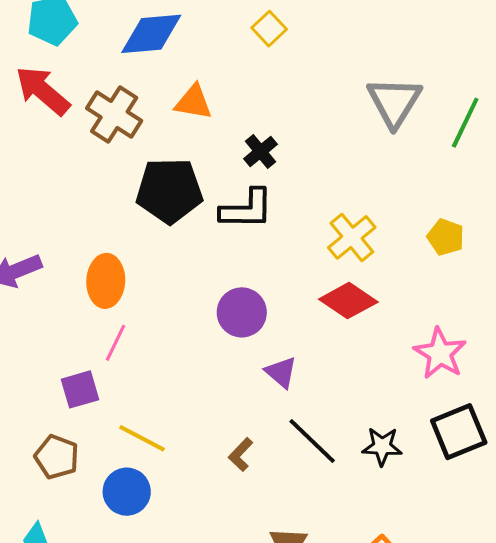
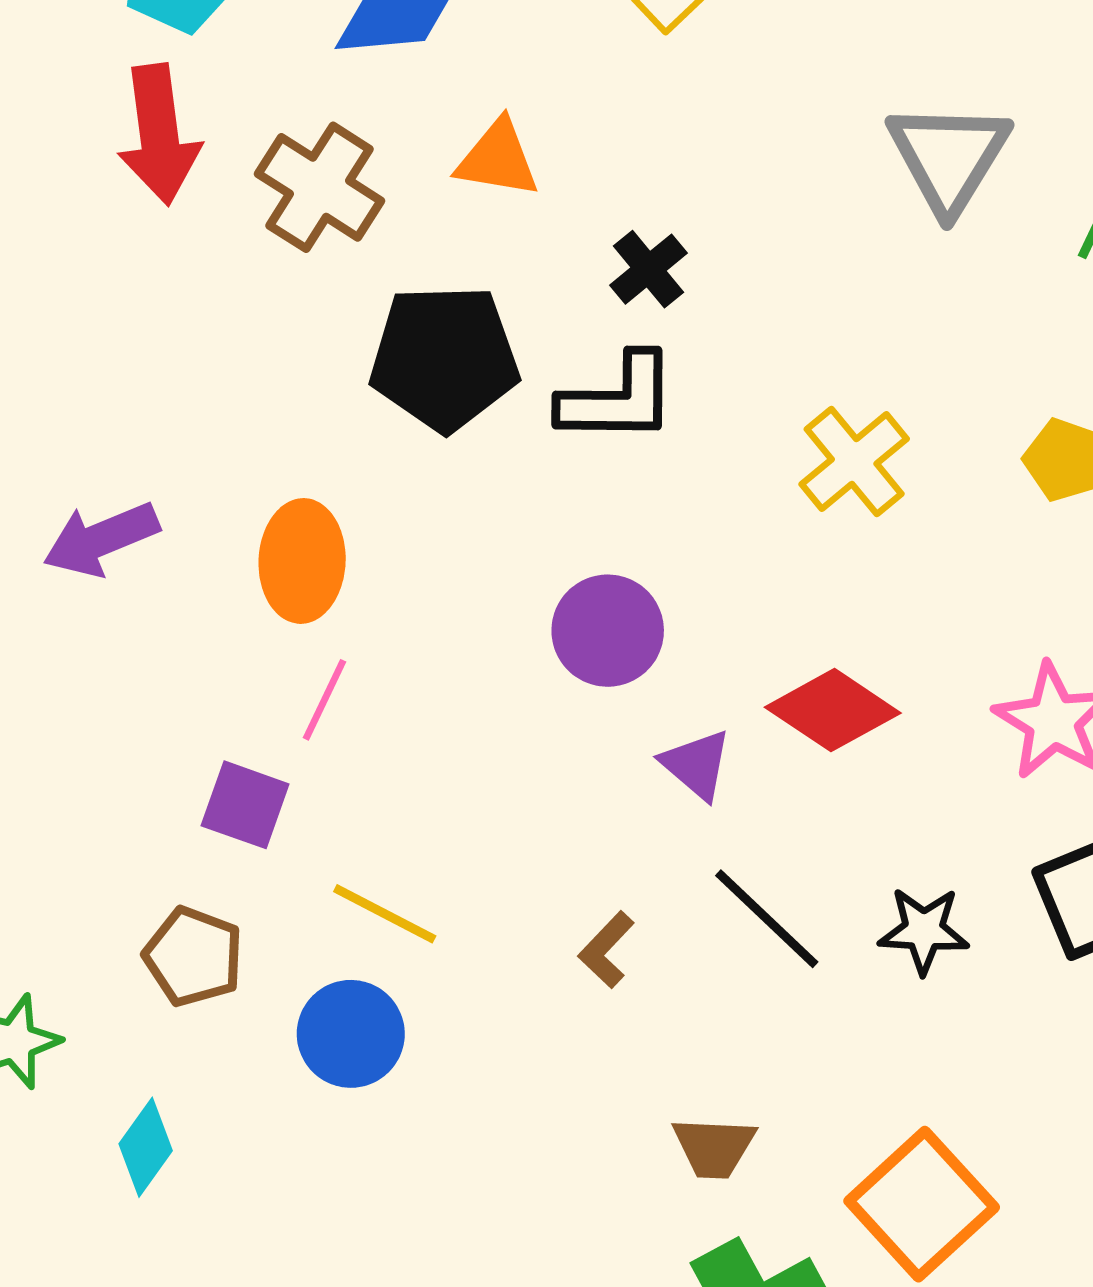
red arrow: (43, 91) -> (159, 134), turned -138
red diamond: (348, 301) -> (833, 710), moved
purple square: (80, 389) -> (245, 805), turned 36

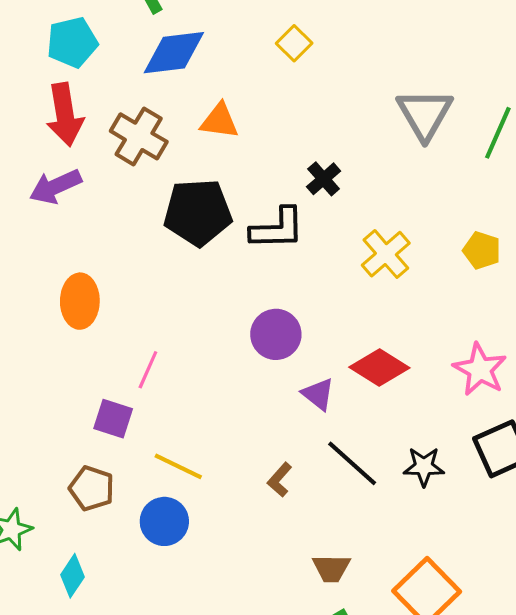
black cross: (648, 269) -> (324, 179), moved
purple arrow: (101, 539) -> (55, 187), moved
orange ellipse: (302, 561) -> (80, 301), moved

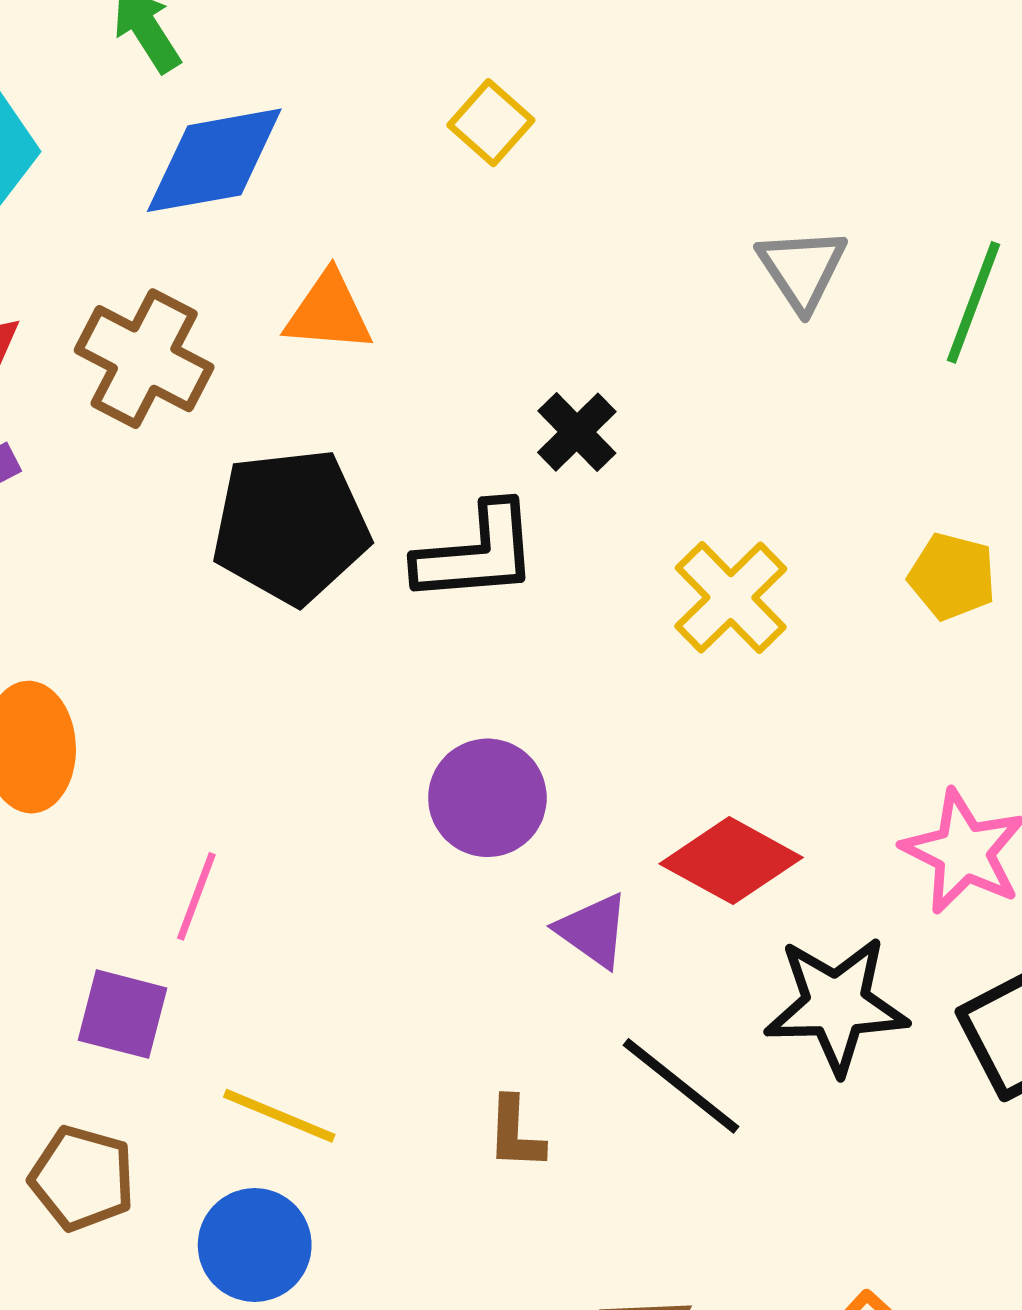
gray triangle: (425, 114) -> (802, 269), size x0.7
black star: (424, 467) -> (836, 1005), moved, size x1.5
brown L-shape: (280, 480) -> (515, 1133), turned -36

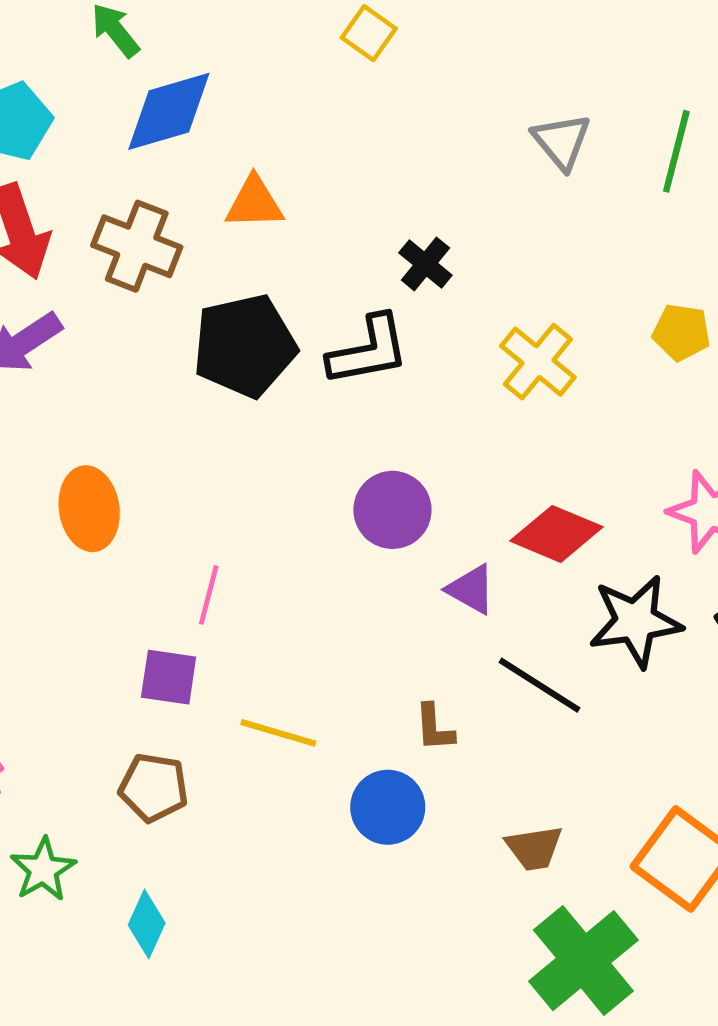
yellow square: (491, 123) -> (369, 33), moved
blue circle: (255, 1245) -> (388, 807), moved

